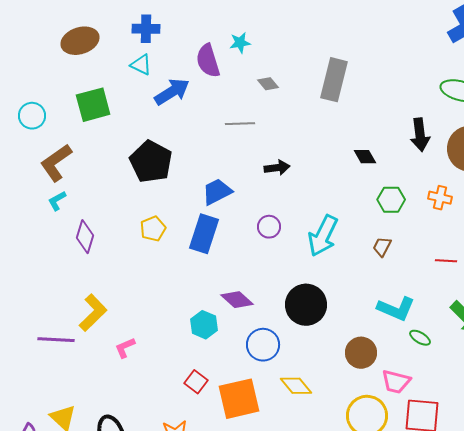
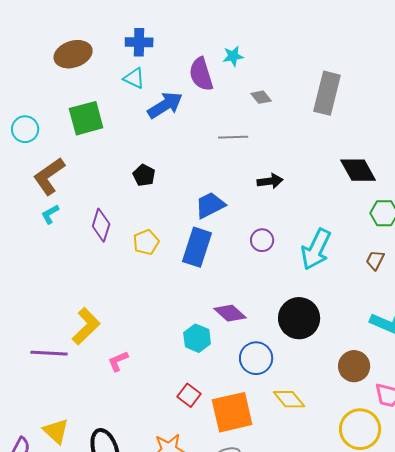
black diamond: (365, 157) -> (358, 170), size x1.6
black pentagon: (151, 162) -> (144, 175), size x0.5
purple diamond: (85, 237) -> (101, 225), moved

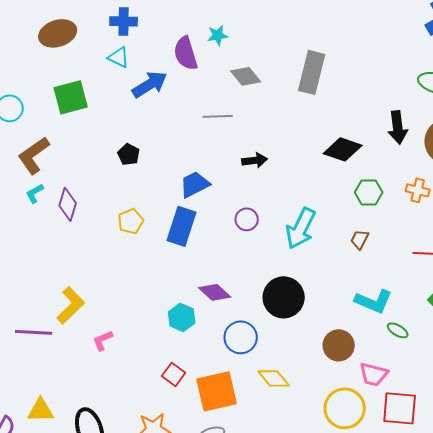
gray diamond: (261, 97) -> (246, 76), size x1.4
black diamond: (358, 170) -> (343, 149), turned -42
purple diamond: (101, 225) -> (68, 204), moved
yellow triangle: (56, 431) -> (41, 410), turned -44

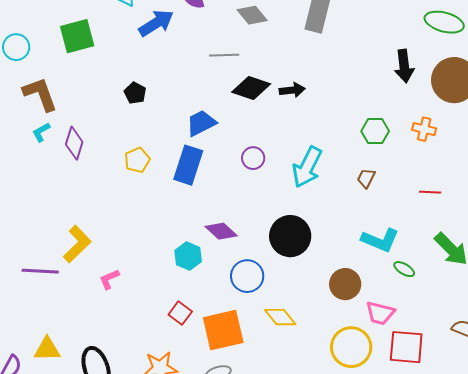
black diamond: (343, 149) -> (251, 88), moved
brown L-shape: (34, 155) -> (40, 94), turned 105
black arrow: (255, 160) -> (292, 90), moved

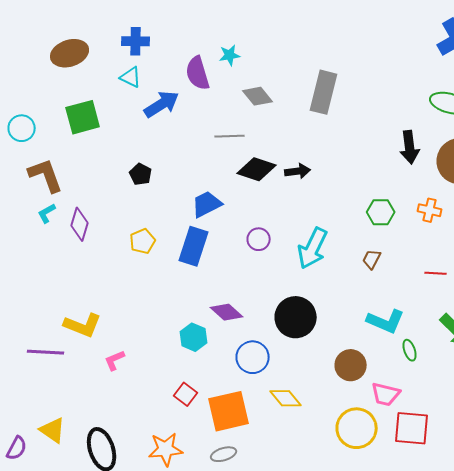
yellow L-shape: (77, 244) -> (83, 325), turned 66
green ellipse: (404, 269) -> (410, 350), turned 40
yellow triangle: (47, 349) -> (53, 430), turned 36

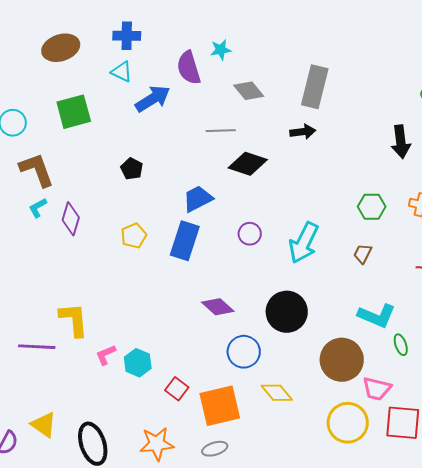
black arrow: (298, 171) -> (303, 132), moved
yellow L-shape: (83, 325) -> (74, 320), turned -117
cyan hexagon: (194, 337) -> (138, 363), moved
brown circle: (351, 365) -> (342, 360), size x1.4

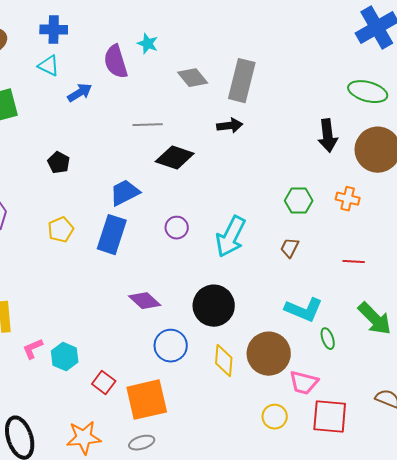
cyan star: (221, 50) -> (148, 44), turned 30
gray diamond: (249, 91) -> (193, 78), moved
blue arrow: (153, 99) -> (80, 93), size x0.7
yellow diamond: (277, 393) -> (224, 361), moved, turned 44
yellow circle: (348, 423) -> (275, 417), size x0.6

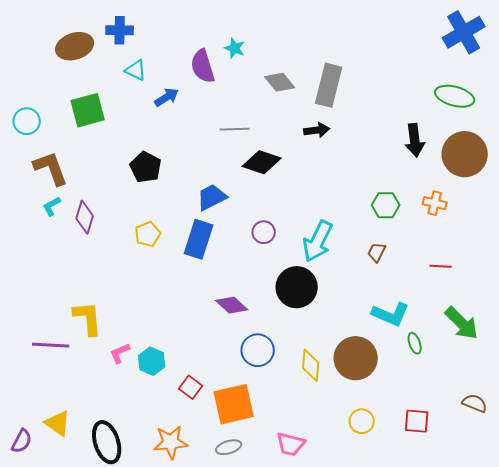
blue cross: (54, 30) -> (120, 30), moved
black pentagon: (59, 163) -> (146, 167), size x1.4
black circle: (214, 306) -> (297, 287), moved
pink trapezoid: (304, 383) -> (291, 444), moved
red square: (330, 417) -> (417, 421), size x0.7

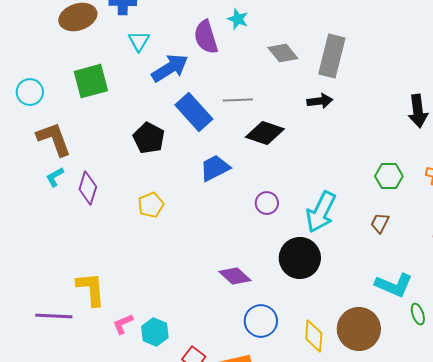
cyan triangle: (136, 70) -> (139, 41), turned 35
blue arrow: (167, 97) -> (170, 68), size x1.5
blue rectangle: (199, 239) -> (194, 112), moved, turned -60

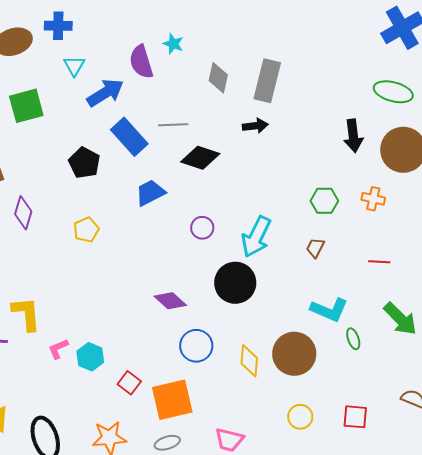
gray diamond: (283, 53) -> (218, 78), turned 52

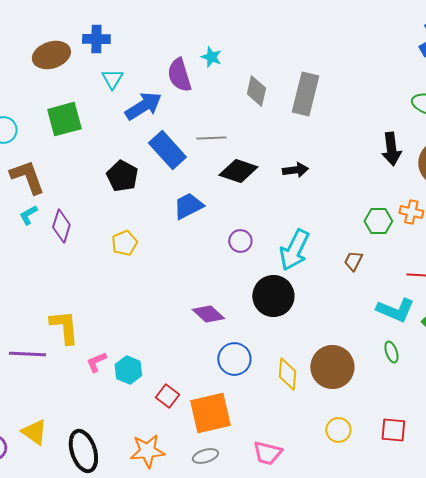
black arrow: (255, 126) -> (295, 170), moved
green hexagon: (324, 201) -> (378, 221), moved
cyan L-shape: (329, 310) -> (395, 310), moved

